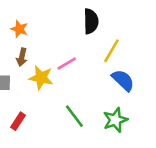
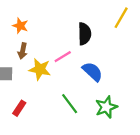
black semicircle: (91, 21) -> (84, 34), moved
yellow line: (111, 51) -> (121, 18), moved
blue semicircle: (123, 80) -> (93, 72), moved

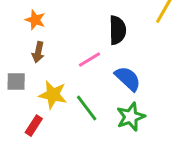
yellow star: (40, 69) -> (53, 95), moved
green line: (70, 104) -> (87, 108), moved
green star: (106, 107) -> (131, 117), moved

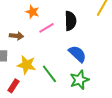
orange star: (35, 20) -> (32, 12), moved
brown arrow: (38, 52) -> (16, 36), turned -96
pink line: (90, 59) -> (46, 28), moved

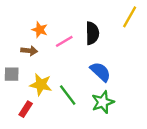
orange star: (32, 12) -> (40, 30), moved

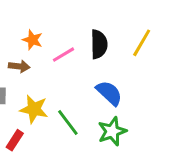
yellow line: (130, 17) -> (142, 43), moved

